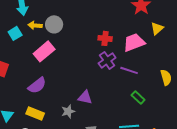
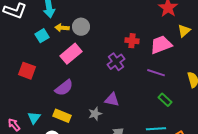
purple cross: (107, 60) -> (116, 62), moved

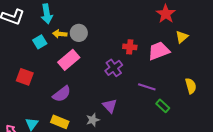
purple line: (156, 73) -> (147, 87), moved
purple triangle: (112, 100) -> (110, 106), turned 35

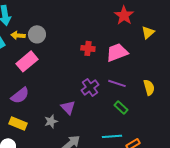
yellow triangle: (182, 37) -> (148, 32), moved
purple cross: (114, 68) -> (90, 87), moved
purple line: (147, 87) -> (117, 83), moved

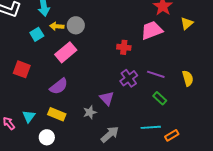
red cross: (88, 48) -> (124, 47), moved
pink trapezoid: (117, 52) -> (152, 30), moved

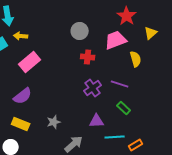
gray circle: (76, 25) -> (80, 31), moved
yellow semicircle: (188, 78) -> (136, 59), moved
purple triangle: (107, 98) -> (97, 121), moved, turned -49

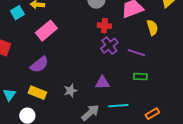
purple cross: (93, 88) -> (109, 46), moved
green rectangle: (124, 108) -> (140, 77), turned -40
purple triangle: (97, 121) -> (102, 83), moved
cyan line: (115, 137) -> (118, 106), moved

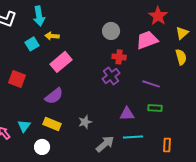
yellow semicircle: (152, 28) -> (181, 57), moved
purple cross: (109, 46) -> (111, 76), moved
purple triangle: (102, 83) -> (127, 114), moved
orange rectangle: (152, 114) -> (167, 145), turned -56

